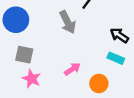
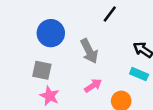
blue circle: (16, 20) -> (51, 33), moved
gray arrow: (68, 22) -> (89, 51), moved

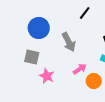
pink arrow: (93, 86) -> (80, 69), moved
pink star: (50, 96) -> (47, 76), moved

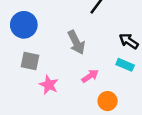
blue circle: (39, 28) -> (24, 25), moved
orange circle: (94, 81) -> (108, 101), moved

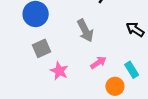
gray square: (30, 61) -> (41, 48), turned -36
cyan rectangle: (125, 65) -> (132, 70), moved, turned 35

